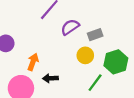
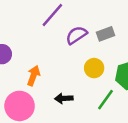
gray rectangle: (95, 35) -> (105, 34), moved
black arrow: (50, 78) -> (64, 98), moved

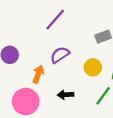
purple semicircle: (76, 35) -> (60, 55), moved

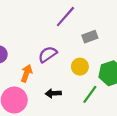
purple line: (55, 20) -> (65, 17), moved

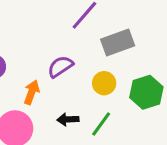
gray rectangle: (90, 37) -> (118, 42), size x1.5
green line: (90, 94) -> (101, 124), moved

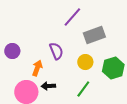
purple semicircle: (60, 67) -> (56, 51), turned 102
black arrow: (68, 119) -> (48, 86), moved

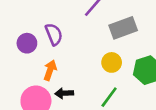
purple circle: (12, 51) -> (27, 43), moved
purple semicircle: (56, 51) -> (54, 34), moved

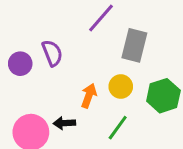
gray rectangle: (123, 28) -> (134, 45), turned -56
orange arrow: (50, 70) -> (89, 96), moved

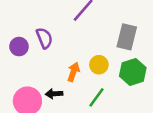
gray rectangle: (134, 45) -> (127, 37), moved

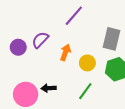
purple semicircle: (44, 38) -> (40, 40), turned -114
orange arrow: (73, 72) -> (65, 52), moved

